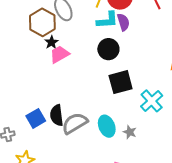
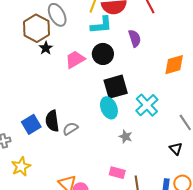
purple semicircle: (123, 22) -> (135, 38), moved
pink trapezoid: (59, 54) -> (75, 60), moved
gray semicircle: (75, 123) -> (70, 129), size x0.6
cyan ellipse: (107, 126) -> (109, 108), moved

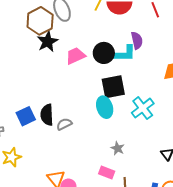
cyan L-shape: (101, 25) -> (125, 54), moved
black star: (46, 48) -> (47, 42), size x1.5
gray star: (126, 137) -> (118, 148), moved

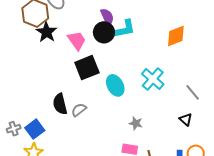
purple semicircle: (137, 40) -> (107, 17), moved
pink trapezoid: (75, 56) -> (77, 41), turned 90
black square: (113, 87) -> (87, 68), moved
blue square: (26, 116) -> (35, 129), moved

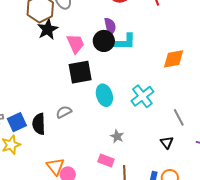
black semicircle: (60, 104) -> (39, 124), moved

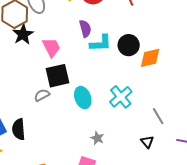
black circle: (104, 41) -> (129, 45), moved
gray semicircle: (64, 112) -> (42, 95), moved

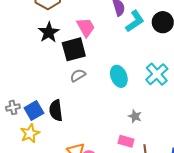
black star: (23, 34) -> (49, 32), moved
cyan L-shape: (101, 43) -> (135, 21), turned -30
black square: (58, 76) -> (74, 49), moved

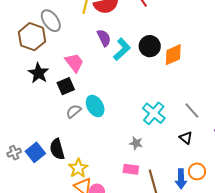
black square: (74, 49) -> (66, 86), size x0.7
cyan cross: (157, 74) -> (154, 113), moved
cyan ellipse: (119, 76) -> (95, 106), moved
yellow star: (30, 133) -> (78, 168), moved

